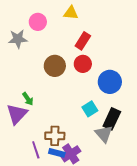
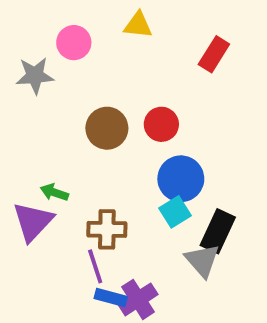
red rectangle: (83, 41) -> (214, 54), moved
blue circle: (110, 82) -> (181, 179), moved
green arrow: (28, 99) -> (54, 192), turned 144
brown cross: (55, 136) -> (107, 229), moved
purple line: (36, 150) -> (95, 266), moved

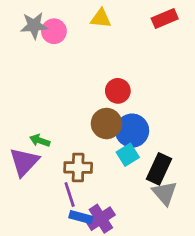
red rectangle: (214, 54) -> (165, 18), moved, turned 35
gray star: (35, 76) -> (34, 26), moved
brown circle: (107, 128) -> (106, 124), moved
gray triangle: (202, 261) -> (165, 193), moved

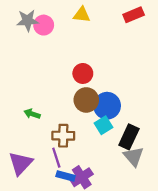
red circle: (118, 91) -> (83, 73), moved
purple triangle: (24, 162) -> (21, 163), moved

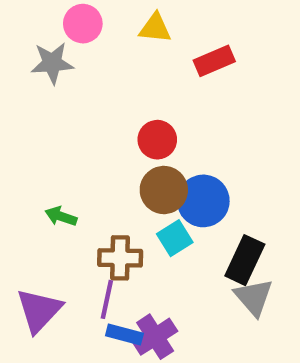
red rectangle: (134, 15) -> (214, 61), moved
gray star: (28, 20) -> (52, 63), moved
pink circle: (44, 25) -> (83, 24), moved
cyan square: (104, 125) -> (175, 238), moved
purple line: (56, 158) -> (107, 299), turned 30

